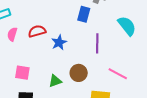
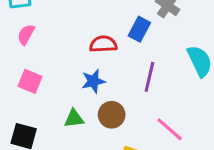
red semicircle: (37, 31) -> (103, 44), moved
blue star: (59, 42) -> (93, 81), moved
pink square: (22, 73) -> (30, 81), moved

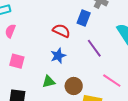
red semicircle: (103, 44) -> (61, 31), turned 36
purple line: (149, 77) -> (94, 48), turned -42
brown circle: (112, 115) -> (74, 86), moved

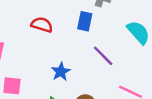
red semicircle: (61, 31) -> (42, 25), moved

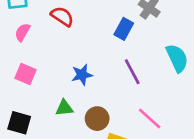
red semicircle: (42, 25) -> (62, 16), moved

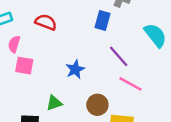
pink square: (25, 74) -> (24, 66), moved
green triangle: (64, 108) -> (54, 103), moved
pink line: (150, 119) -> (130, 84), moved

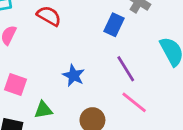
pink square: (24, 66) -> (16, 84), moved
blue star: (75, 69) -> (74, 75), turned -30

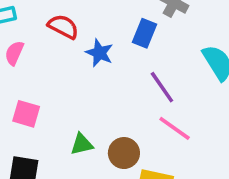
blue star: (74, 75) -> (99, 53), moved
green triangle: (43, 110) -> (82, 144), moved

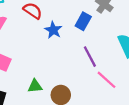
pink line: (175, 128) -> (107, 80), moved

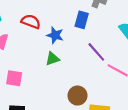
green triangle: (35, 86) -> (52, 59), moved

